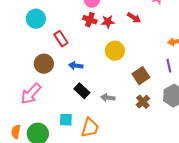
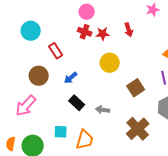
red arrow: (134, 18) -> (129, 30), turned 40
blue arrow: (76, 66) -> (71, 78), turned -48
brown cross: (143, 102) -> (138, 129), moved, size x1.6

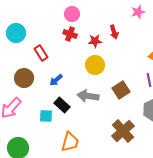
red star: (103, 34) -> (95, 41), moved
gray arrow: (103, 110) -> (88, 96), moved, size x1.5
cyan square: (61, 132) -> (46, 116), moved

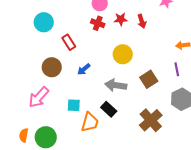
red star: (95, 41) -> (121, 19), moved
black rectangle: (62, 105) -> (109, 109), moved
orange trapezoid: (70, 142) -> (90, 122), moved

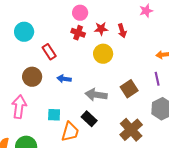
yellow circle: (123, 54) -> (103, 54), moved
blue arrow: (84, 69) -> (64, 79), turned 48
pink arrow: (39, 97) -> (19, 107), turned 145

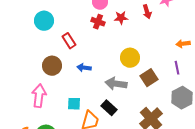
red arrow: (122, 31) -> (147, 12), moved
yellow circle: (103, 54) -> (130, 58), moved

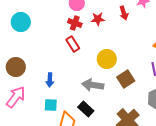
red rectangle: (69, 41) -> (73, 44), moved
brown circle: (52, 66) -> (16, 67), moved
blue arrow: (84, 68) -> (50, 80), moved, turned -96
pink arrow: (39, 96) -> (16, 97), turned 30

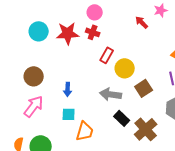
red arrow: (124, 13) -> (142, 22), turned 152
red star: (98, 19) -> (68, 33), moved, size x1.6
red rectangle: (73, 44) -> (107, 55), moved, turned 63
black rectangle: (86, 109) -> (122, 118), moved

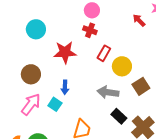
red star: (68, 33) -> (65, 52), moved
cyan square: (69, 114) -> (55, 104), moved, turned 32

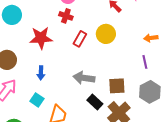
yellow circle: (122, 66) -> (106, 34), moved
brown square: (141, 86) -> (117, 86), moved, turned 30
cyan square: (55, 104) -> (37, 100), moved

